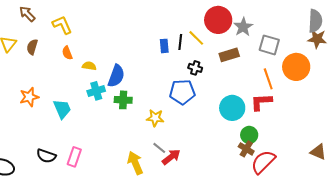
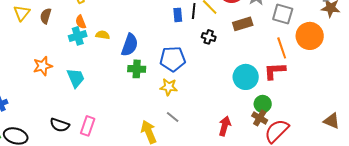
cyan cross: (96, 91) -> (78, 36), moved
blue pentagon: (182, 92) -> (173, 59), moved
red arrow: (171, 157) -> (225, 126), moved, turned -36

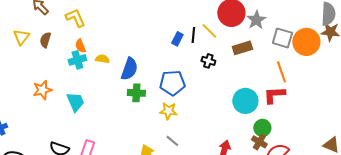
blue rectangle: (178, 15) -> (177, 39), turned 32
orange circle: (310, 36) -> (306, 42), moved

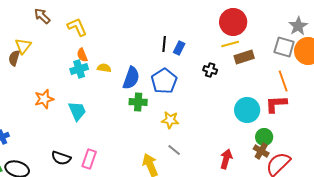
gray star: (256, 20) -> (298, 26), moved
yellow line: (209, 31) -> (230, 44), moved, turned -60
black line: (193, 35) -> (164, 44), moved
brown semicircle: (45, 40) -> (14, 58), moved
blue pentagon: (172, 83) -> (164, 81), moved, turned -30

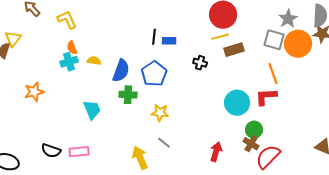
blue rectangle: (179, 48) -> (169, 41), turned 64
cyan trapezoid: (77, 111) -> (92, 110), moved
pink rectangle: (89, 159) -> (79, 152), turned 66

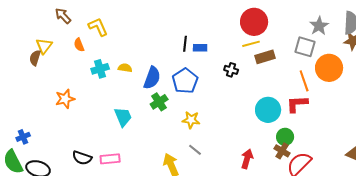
orange circle: (298, 44) -> (329, 68), moved
orange semicircle: (72, 48) -> (79, 45), moved
green cross: (128, 95) -> (159, 102), turned -36

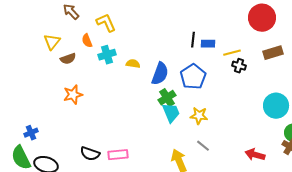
yellow line: (251, 44) -> (232, 53), moved
brown semicircle: (35, 58) -> (68, 59), moved, turned -126
cyan cross: (100, 69) -> (107, 55), moved
cyan trapezoid: (123, 117) -> (171, 113), moved
red arrow: (247, 159) -> (255, 155), turned -90

